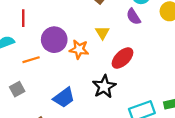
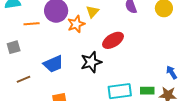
yellow triangle: (102, 33) -> (92, 12), moved
orange star: (79, 49) -> (76, 24), turned 30

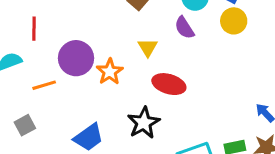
yellow triangle: (92, 12) -> (148, 47), moved
red ellipse: (113, 40) -> (169, 84), turned 60

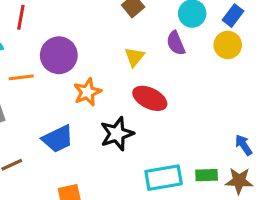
orange star: (110, 72) -> (87, 92), moved

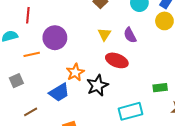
purple semicircle: (176, 43) -> (130, 35), moved
orange star: (87, 92) -> (75, 72), moved
green rectangle: (207, 175) -> (160, 88), moved

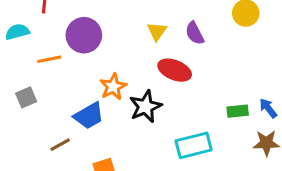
brown line: (31, 112) -> (60, 145), moved

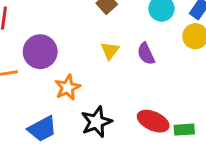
red ellipse: (175, 70) -> (153, 121), moved
orange star: (113, 87) -> (68, 87), moved

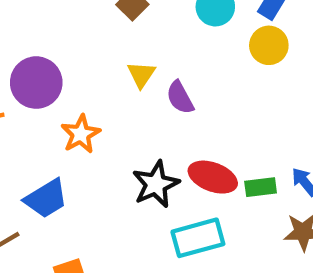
purple semicircle: (146, 54) -> (180, 97), moved
black star: (96, 122) -> (156, 184), moved

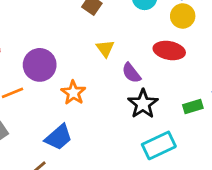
purple semicircle: (180, 97) -> (131, 73), moved
red ellipse: (213, 177) -> (169, 50), moved
black star: (156, 184) -> (143, 104), moved

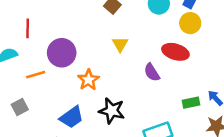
purple semicircle: (131, 73) -> (152, 72), moved
black star: (143, 104) -> (112, 111), moved, turned -30

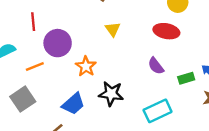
red line: (28, 28) -> (33, 22), moved
purple semicircle: (152, 72) -> (156, 66), moved
gray square: (20, 107) -> (23, 99), size x1.5

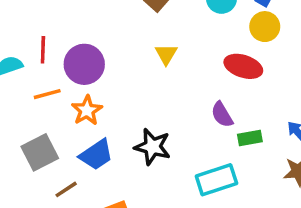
red line: (33, 22) -> (43, 50), moved
orange star: (86, 66) -> (87, 110), moved
green rectangle: (186, 78) -> (250, 138), moved
gray square: (23, 99) -> (40, 152), moved

